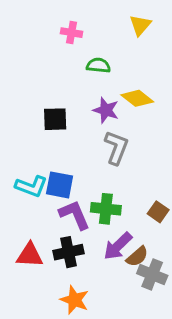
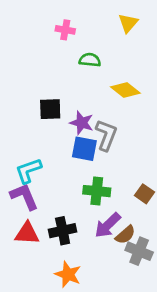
purple star: (106, 110) -> (82, 123), moved
blue square: (60, 185) -> (84, 149), moved
cyan L-shape: (31, 186) -> (28, 171), turned 140
purple L-shape: (75, 215) -> (24, 197), moved

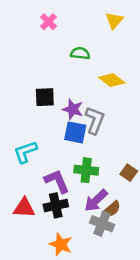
pink cross: (65, 30) -> (48, 22), moved, turned 35
purple L-shape: (24, 197) -> (57, 181), moved
gray cross: (139, 251) -> (102, 224), moved

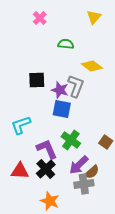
gray L-shape: (95, 120) -> (76, 86), moved
green cross: (86, 170) -> (71, 140), turned 30
black cross: (56, 205) -> (46, 169), turned -30
gray cross: (102, 224) -> (84, 184), turned -30

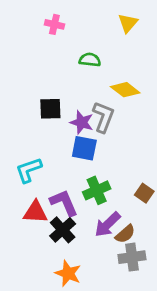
pink cross: (40, 18) -> (54, 24), turned -32
green cross: (71, 140) -> (97, 190), turned 30
red triangle: (20, 171) -> (35, 212), moved
gray cross: (84, 184) -> (132, 257), moved

